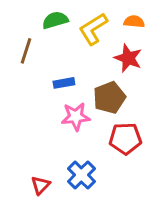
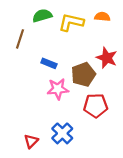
yellow L-shape: (93, 29) -> (71, 22), turned 45
red star: (128, 58) -> (107, 58), moved
blue rectangle: (64, 83) -> (49, 63), turned 32

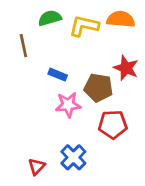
orange semicircle: (102, 17) -> (121, 19), size x1.5
brown line: (20, 39) -> (23, 46), turned -30
brown pentagon: (83, 74) -> (98, 88), turned 30

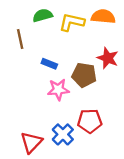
red pentagon: (113, 124) -> (90, 121), moved
red triangle: (37, 167) -> (31, 142), size x1.5

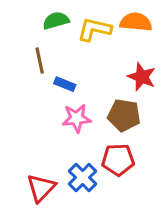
brown line: (20, 39) -> (40, 60), moved
brown pentagon: (84, 75) -> (124, 115), moved

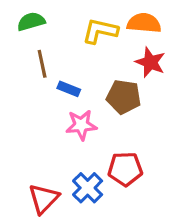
green semicircle: (56, 21) -> (31, 22), moved
red star: (142, 77) -> (150, 62), moved
brown pentagon: (124, 115) -> (124, 97), moved

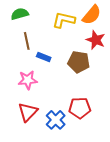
orange semicircle: (144, 23) -> (92, 15), turned 125
pink star: (81, 125) -> (28, 80), moved
red triangle: (44, 199) -> (28, 112), moved

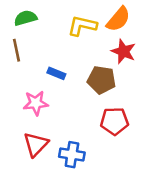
brown line: (27, 41) -> (16, 50), moved
red pentagon: (80, 108) -> (114, 121), moved
blue cross: (56, 120) -> (72, 155), turned -36

